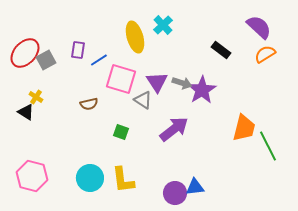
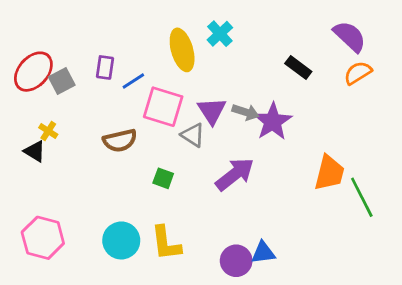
brown semicircle: (89, 104) -> (120, 140), size x1.4

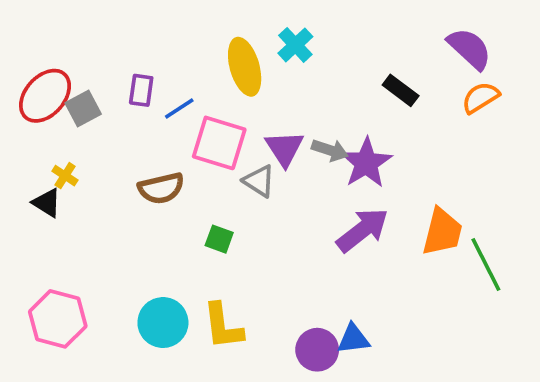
purple arrow: (235, 174) -> (363, 230), moved

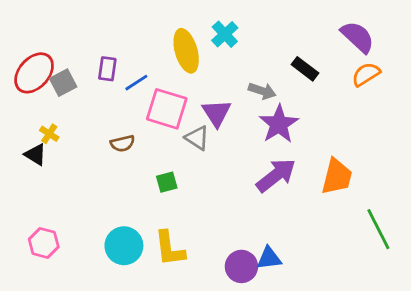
gray arrow: (330, 150) -> (262, 91), moved
brown semicircle: (161, 188) -> (123, 143), size x0.7
green square: (219, 239) -> (167, 182), turned -35
green line: (486, 264) -> (378, 229), moved
pink hexagon: (58, 319) -> (44, 243), size x0.7

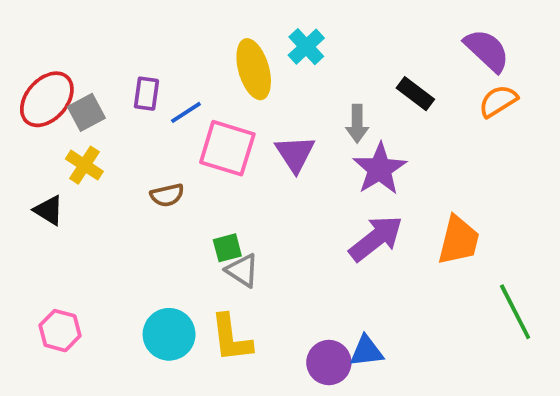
gray arrow: (262, 91) -> (357, 124), turned 72
yellow cross: (49, 134) -> (84, 165), moved, size x1.4
gray triangle: (197, 138) -> (242, 270), moved

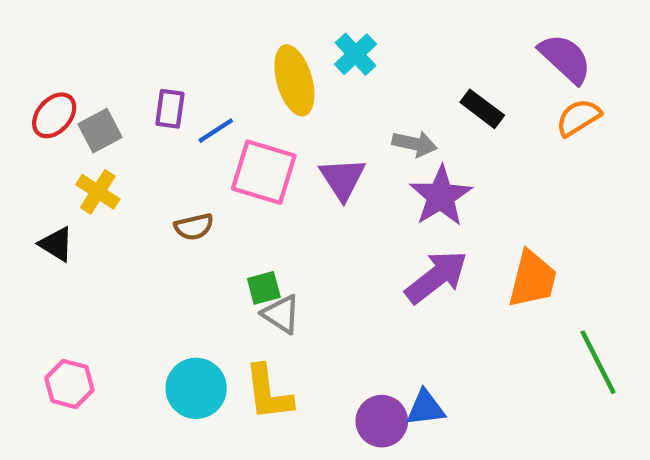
red ellipse: (47, 99) -> (54, 115), size x0.7
gray arrow: (357, 124) -> (415, 144), turned -78

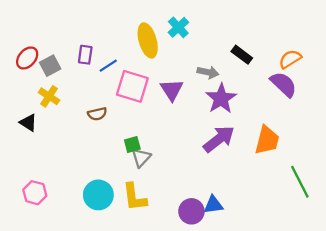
purple semicircle: (565, 59) -> (283, 84), moved
gray triangle: (281, 314) -> (141, 158), turned 40

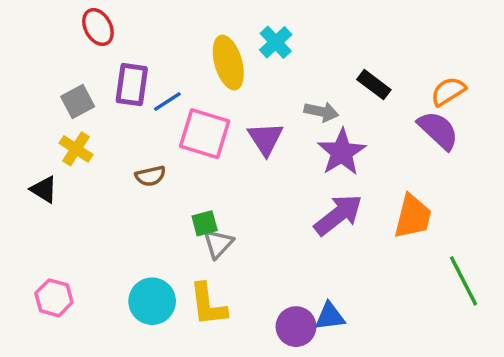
purple rectangle: (85, 55) -> (132, 85), size x1.4
red ellipse: (27, 58) -> (98, 27), moved, turned -70

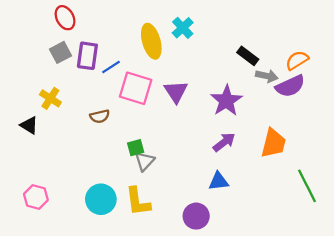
gray square: (78, 101) -> (61, 52), moved
gray arrow: (321, 112) -> (267, 76), moved
purple semicircle: (438, 130) -> (290, 86), turned 112
purple arrow: (338, 215) -> (224, 142), size x0.7
blue triangle: (330, 316) -> (219, 181), moved

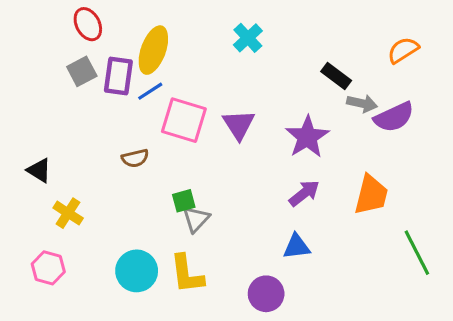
yellow ellipse: (151, 41) -> (153, 50), moved, turned 36
orange semicircle: (297, 60) -> (403, 50), moved
yellow cross: (50, 98) -> (68, 213), moved

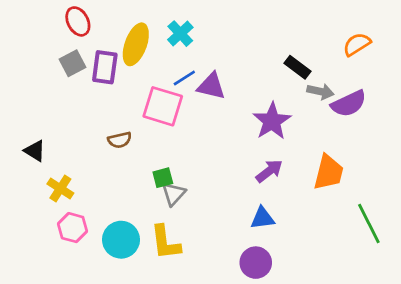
cyan cross: (248, 38) -> (180, 34), moved
blue line: (150, 91) -> (184, 78), moved
purple triangle: (239, 125) -> (211, 86), moved, turned -44
pink hexagon: (48, 268) -> (72, 228), moved
purple circle: (266, 294) -> (256, 263), moved

